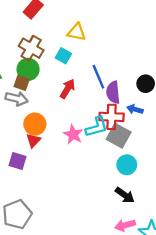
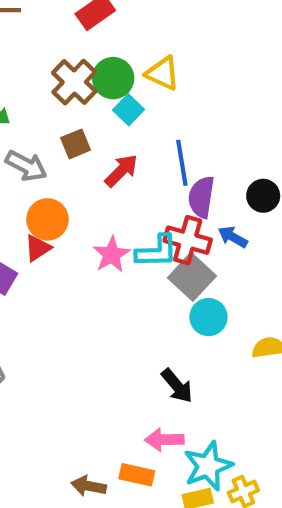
green circle: (28, 69) -> (113, 78), moved
brown square: (22, 83) -> (76, 144), moved, turned 35
cyan circle: (127, 165) -> (208, 317), moved

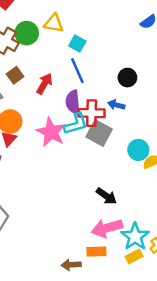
cyan square: (129, 110) -> (77, 44), moved
purple semicircle: (201, 197) -> (73, 102), moved
pink star: (112, 255) -> (51, 132), size x1.4
cyan circle: (208, 317) -> (138, 150), moved
pink arrow: (164, 440) -> (107, 228), size x1.4

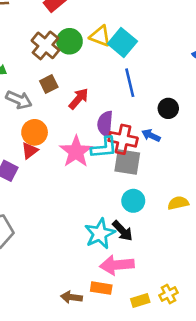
cyan square: (77, 44) -> (122, 43), moved, size x1.5
blue line: (77, 71) -> (130, 83), moved
gray square: (99, 133) -> (127, 162), turned -30
cyan circle: (138, 150) -> (133, 201), moved
cyan star: (135, 237) -> (100, 234), moved

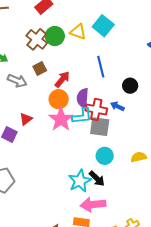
cyan square: (122, 43) -> (103, 26), moved
orange circle: (35, 132) -> (59, 99), moved

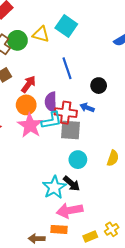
yellow semicircle: (139, 157) -> (113, 158), turned 126

